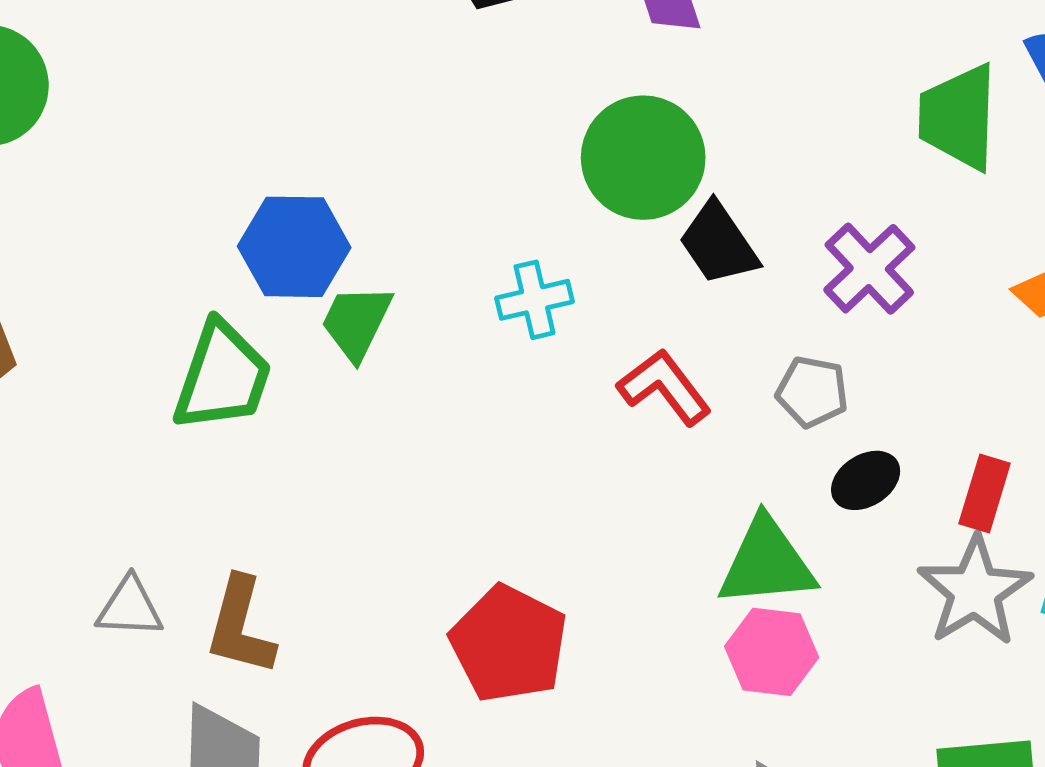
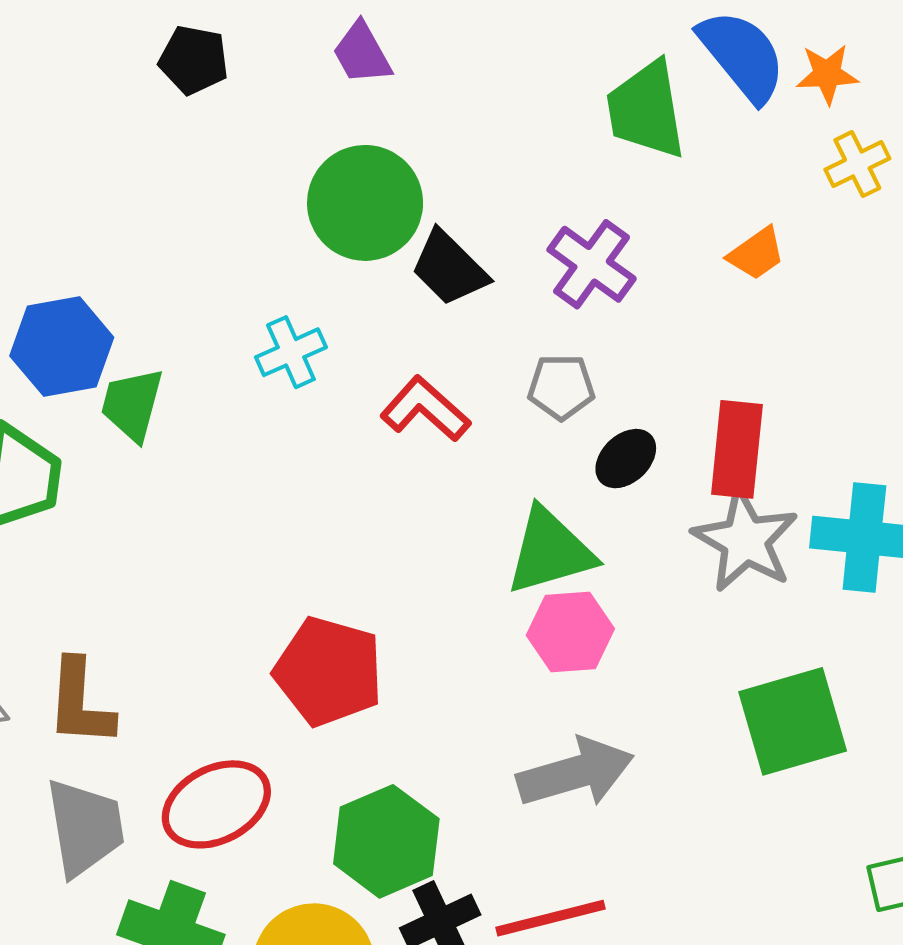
red rectangle: (985, 494) -> (737, 449), size x1.4

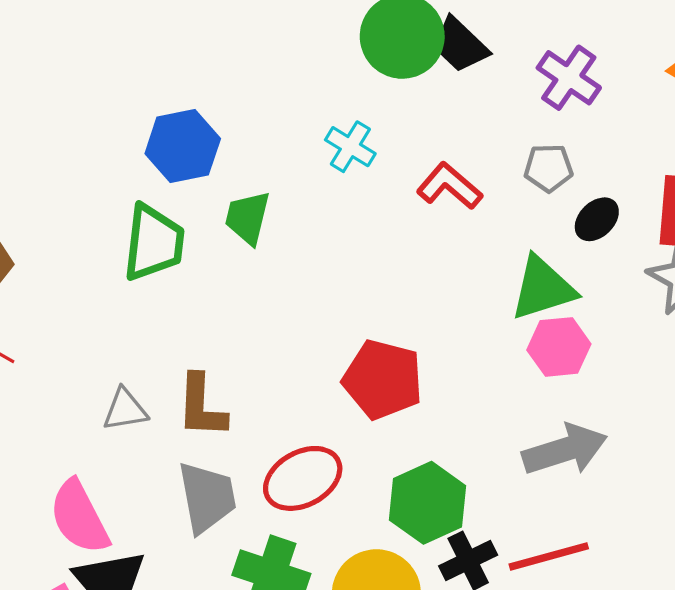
black trapezoid: (449, 268) -> (460, 45), moved
cyan cross: (291, 352) -> (350, 147), turned -33
green trapezoid: (132, 404) -> (247, 218), moved

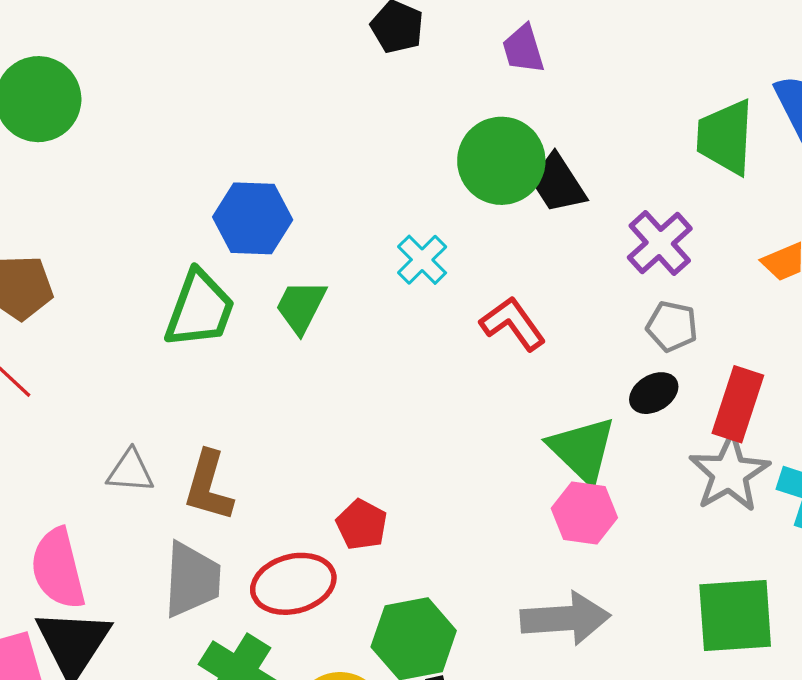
gray pentagon: (548, 168) -> (672, 326), moved
green triangle: (543, 288) -> (582, 450), turned 48
red pentagon: (383, 379) -> (362, 525), moved, size x0.6

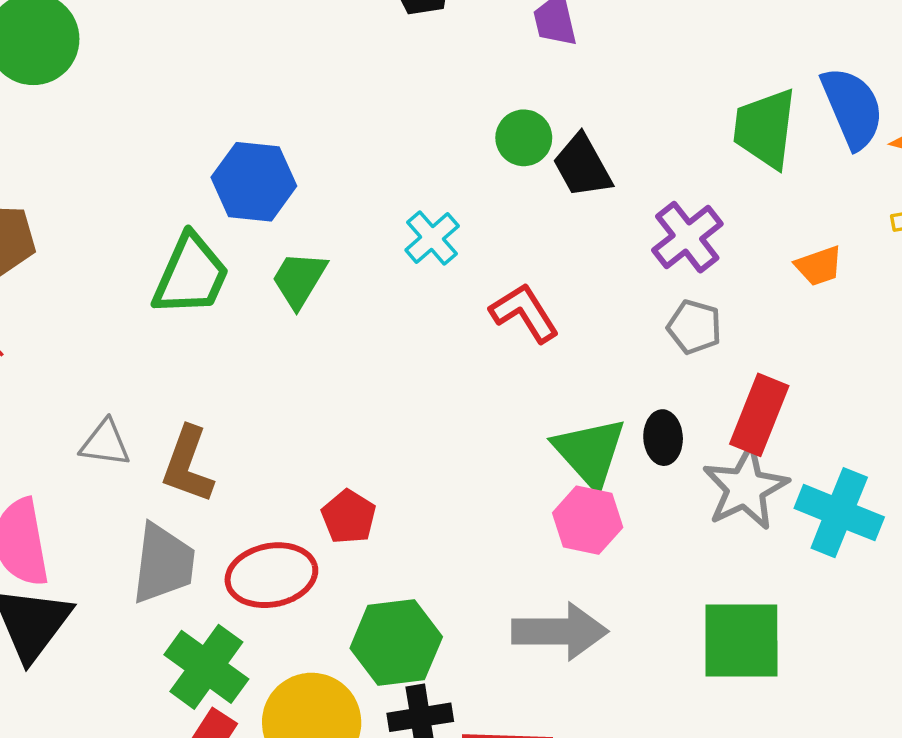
green circle: (501, 161) -> (524, 138), size x0.6
black ellipse: (654, 393) -> (663, 438), moved, turned -66

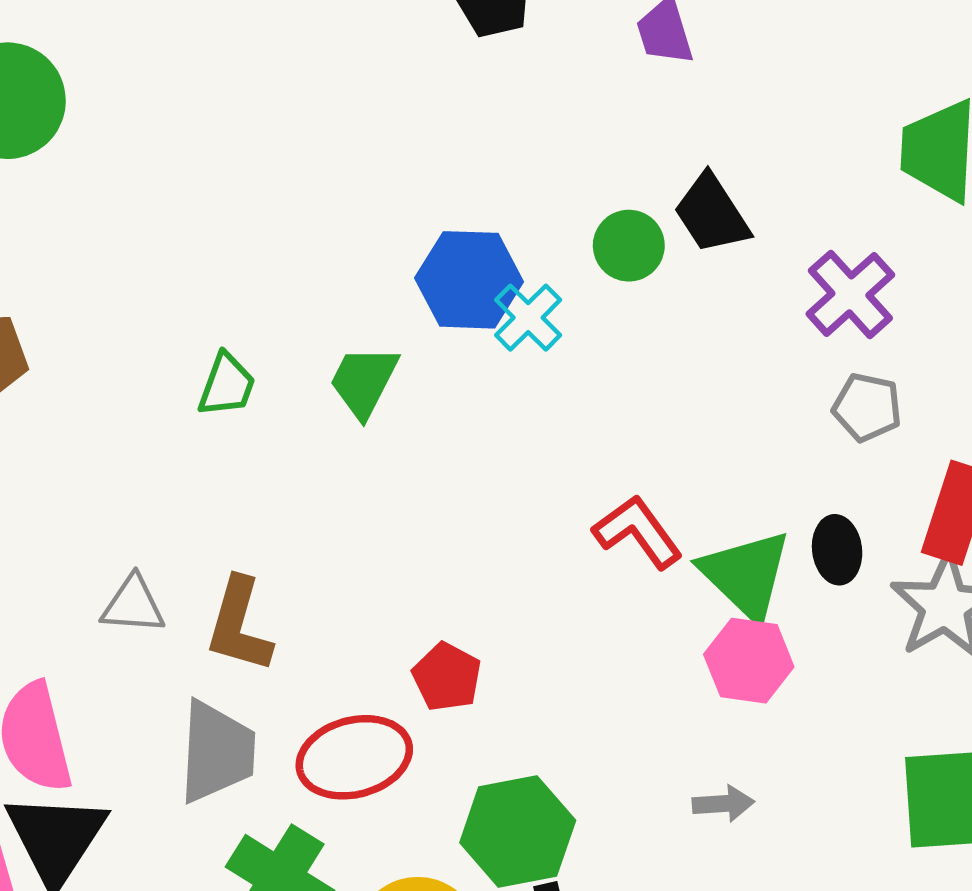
green circle: (524, 138) -> (629, 246), moved
blue hexagon: (254, 182) -> (469, 280), moved
green trapezoid: (191, 275) -> (227, 385), size x0.6
red L-shape: (524, 313) -> (638, 532), moved
gray arrow: (560, 632) -> (723, 804), size x0.5

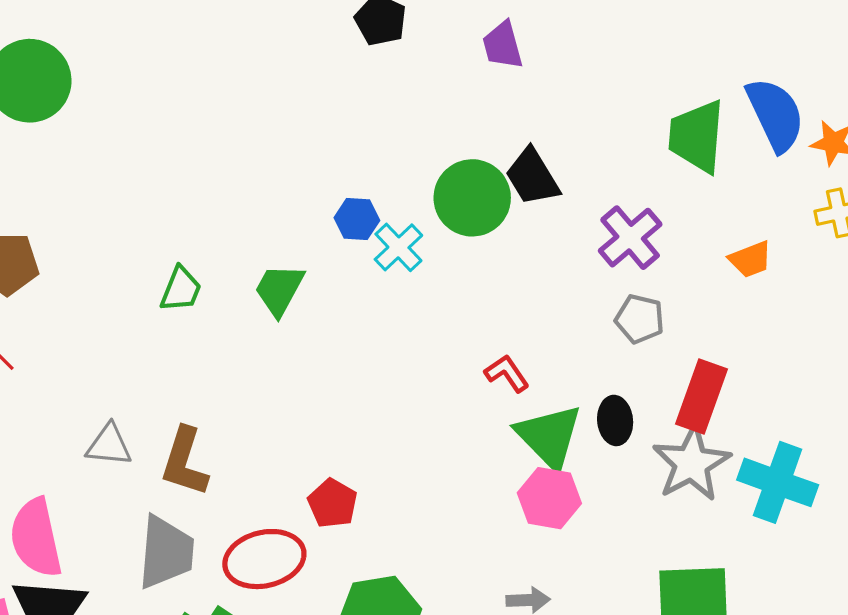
green circle: (629, 246) -> (472, 198), size x1.5
blue hexagon: (469, 280) -> (357, 219), size x0.6
red L-shape: (638, 532) -> (507, 373), moved, size x0.7

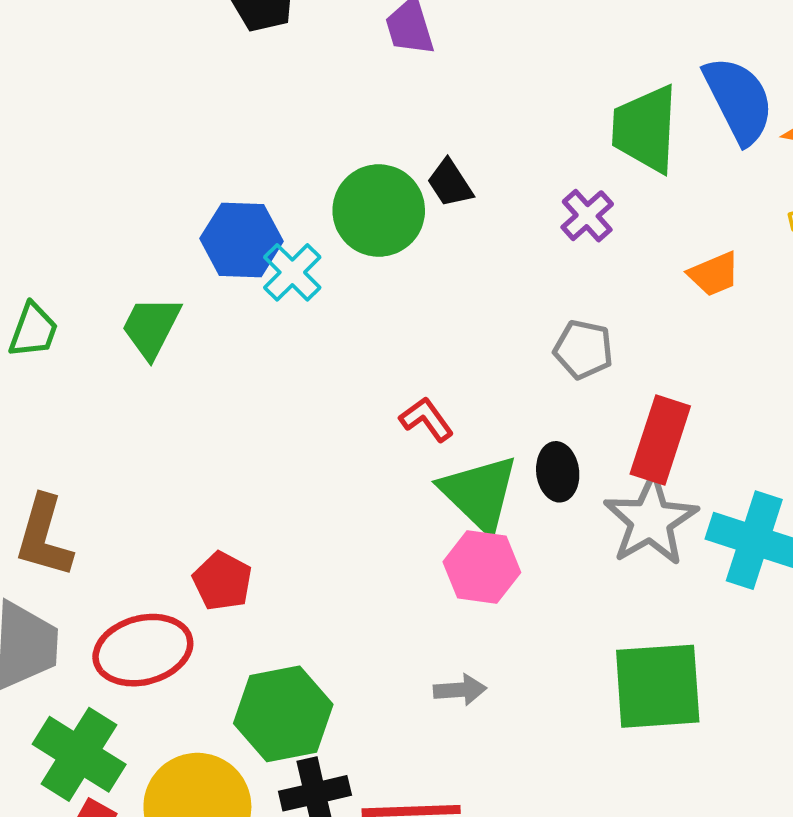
black trapezoid: (532, 177) -> (450, 183), size x0.7
blue hexagon: (357, 219) -> (241, 240), size x1.5
purple cross: (630, 238) -> (587, 216), moved, size x0.7

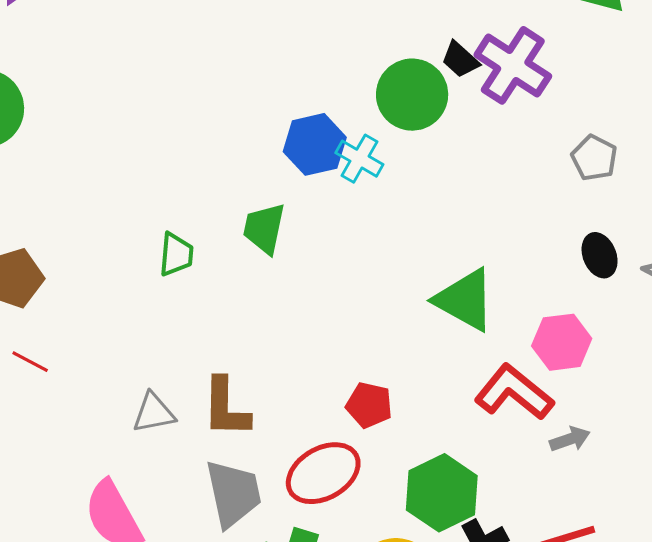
purple cross: (587, 216) -> (513, 65), moved, size x1.8
gray pentagon: (583, 349) -> (594, 158), turned 30
red L-shape: (426, 419) -> (514, 392), moved, size x1.8
green triangle: (479, 493) -> (465, 300), moved

